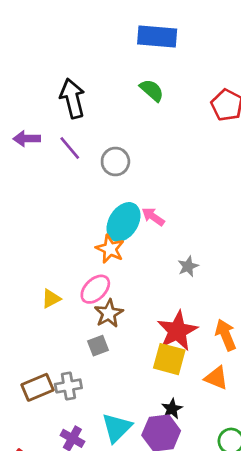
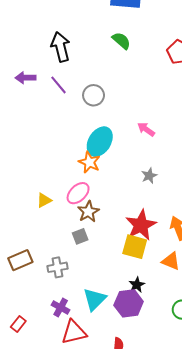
pink arrow: (153, 217) -> (146, 129), moved
brown rectangle: (37, 387) -> (20, 260), moved

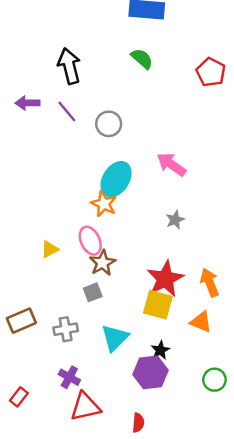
pink arrow: (146, 129) -> (171, 164), size x1.4
pink ellipse: (78, 193) -> (90, 241), turned -70
cyan triangle: (95, 299) -> (115, 338), moved

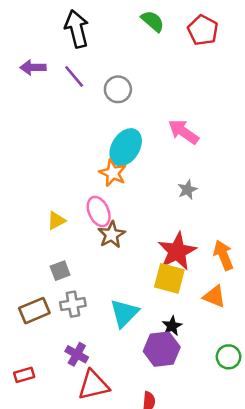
red pentagon: (211, 72) -> (203, 30), moved
gray square: (93, 292) -> (60, 271), moved
brown rectangle: (21, 321) -> (34, 311), moved
red rectangle: (19, 397) -> (24, 375), turned 36

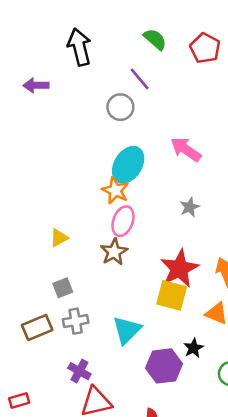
purple line: (74, 76) -> (140, 79), moved
pink ellipse: (99, 212) -> (123, 221), moved, turned 44
black star: (172, 326) -> (193, 348), moved
red rectangle: (24, 375) -> (19, 401), moved

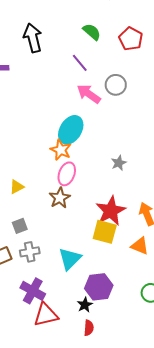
gray circle: (120, 107) -> (116, 85), moved
pink arrow: (186, 149) -> (89, 94), moved
black star: (193, 348) -> (85, 305), moved
purple cross: (79, 371) -> (33, 291), size x1.4

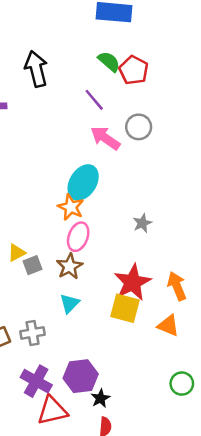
red pentagon: (131, 39) -> (134, 70), moved
gray square: (20, 226) -> (33, 265), moved
cyan triangle: (70, 259) -> (70, 303), moved, size x0.7
purple hexagon: (99, 287) -> (81, 376), moved

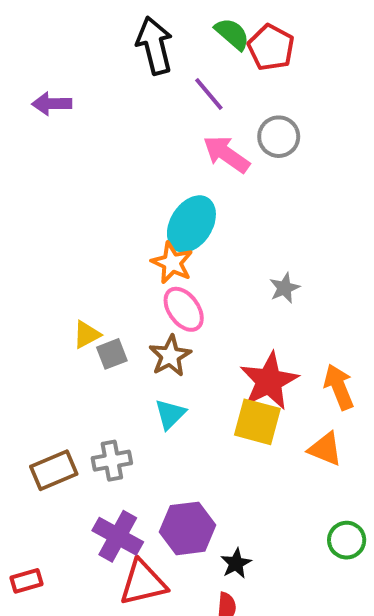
black arrow: (36, 69) -> (155, 46), moved
pink ellipse: (78, 237) -> (184, 309), turned -56
black star: (100, 398) -> (236, 563), moved

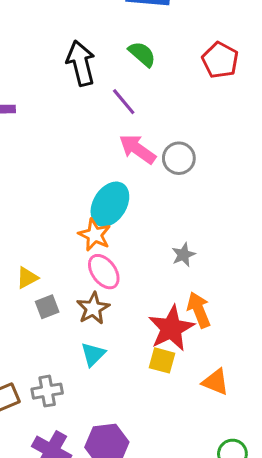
red pentagon: (271, 47) -> (220, 60), moved
gray circle: (279, 137) -> (179, 158), moved
yellow triangle: (87, 335) -> (27, 278), moved
orange arrow: (339, 387) -> (199, 310), moved
yellow square: (257, 422) -> (162, 360), size x0.7

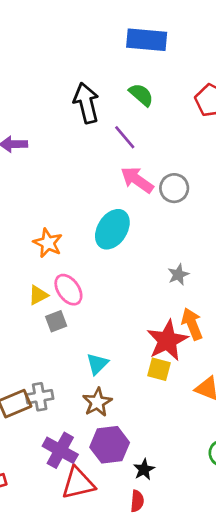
orange star: (95, 235) -> (48, 243), moved
pink ellipse: (104, 272) -> (68, 290), moved
brown star: (93, 308) -> (97, 402), moved
gray cross: (47, 391) -> (40, 397), moved

